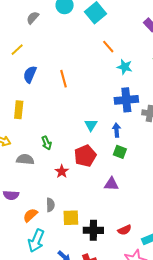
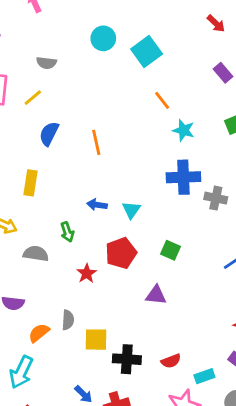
gray semicircle: (33, 18) -> (46, 63), moved, turned -128
blue arrow: (117, 130) -> (97, 205), moved, turned -80
cyan arrow: (36, 241) -> (21, 372), moved

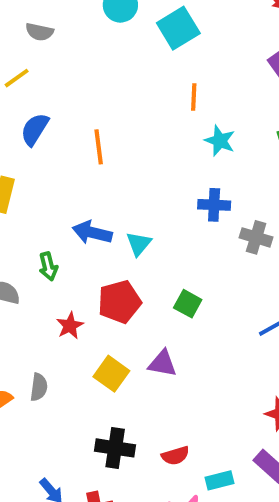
orange line: (162, 100) -> (194, 97), turned 36
blue cross: (183, 177) -> (214, 205), size x0.7
blue arrow: (97, 205) -> (92, 233), size x1.4
yellow square: (96, 340) -> (111, 374), moved, turned 30

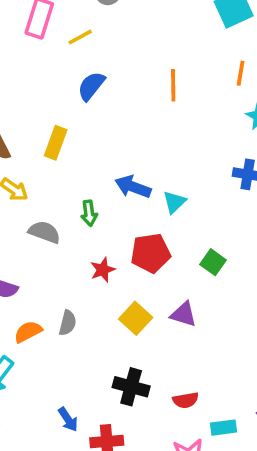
orange line: (99, 147) -> (173, 85), moved

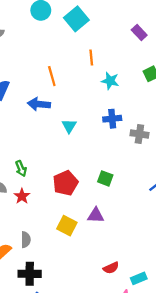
blue arrow: (133, 187) -> (39, 104), moved
cyan triangle: (174, 202) -> (69, 126), moved
red star: (103, 270) -> (22, 196), moved
black cross: (131, 387) -> (30, 274), moved

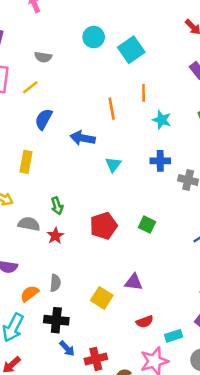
orange line: (52, 76) -> (112, 109), moved
purple triangle: (96, 215) -> (134, 282), moved
yellow square: (67, 226) -> (102, 298), moved

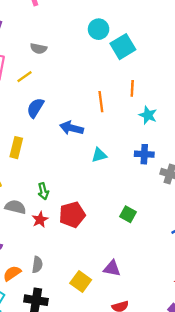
cyan circle: (94, 37) -> (99, 29), moved
cyan triangle: (113, 165) -> (99, 155), turned 35
red pentagon: (104, 226) -> (72, 215), moved

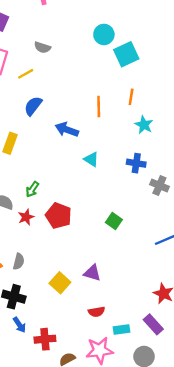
cyan triangle: (99, 155) -> (91, 159), turned 42
green arrow: (43, 191) -> (32, 189), turned 42
red pentagon: (72, 215) -> (58, 216), turned 30

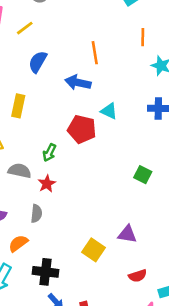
orange line: (99, 107) -> (95, 53), moved
red pentagon: (58, 216) -> (82, 129), moved
gray semicircle: (19, 261) -> (36, 214), moved

